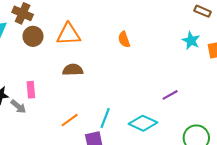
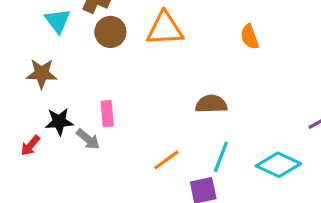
brown semicircle: (73, 70) -> (211, 104), moved

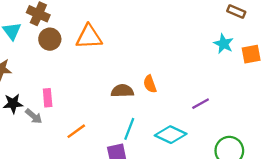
orange semicircle: (250, 37) -> (150, 84), moved
orange line: (166, 160) -> (76, 131), moved

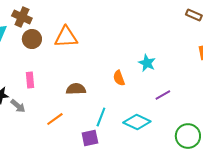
cyan star: (224, 44) -> (147, 63), moved
brown semicircle: (122, 91) -> (76, 89), moved
pink rectangle: (48, 98) -> (30, 80), moved

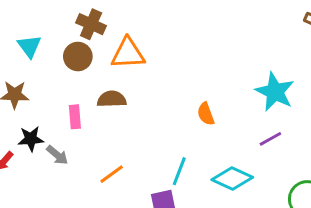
brown cross: (22, 17) -> (91, 24), moved
cyan star: (147, 63) -> (275, 92), moved, size x1.5
brown semicircle: (76, 89) -> (112, 99), moved

